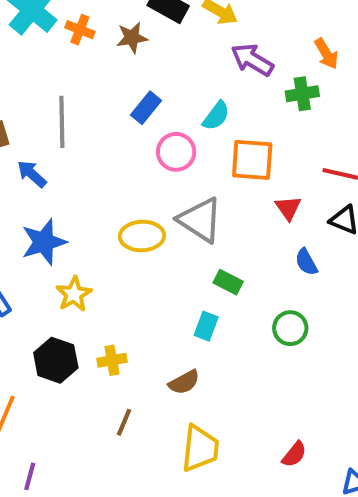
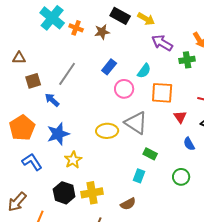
gray line: (62, 122) -> (67, 74), turned 35
yellow cross: (112, 360) -> (92, 193), size x1.5

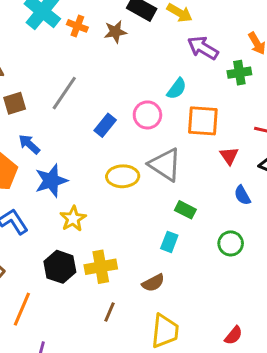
blue rectangle: (109, 67) -> (105, 125), moved
blue arrow: (52, 100) -> (29, 144), moved

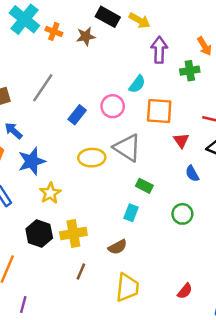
purple arrow: (203, 48) -> (159, 50), turned 60

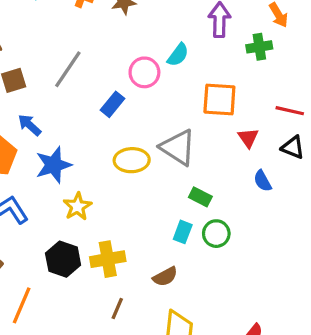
cyan semicircle: (137, 84) -> (178, 55), moved
pink circle: (113, 106) -> (144, 72), moved
green circle: (182, 214) -> (216, 234), moved

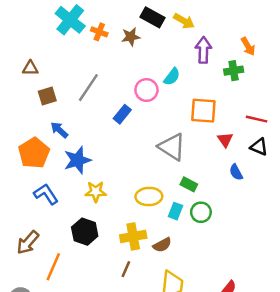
yellow ellipse: (132, 160) -> (149, 196), moved
yellow star: (77, 206) -> (96, 192), turned 30
yellow cross: (108, 259) -> (133, 236), moved

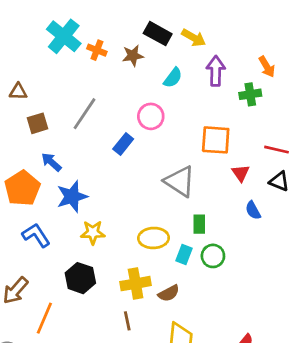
cyan semicircle: (172, 77) -> (173, 78), moved
green rectangle: (189, 184) -> (199, 224), turned 63
brown line: (126, 269) -> (127, 321), turned -35

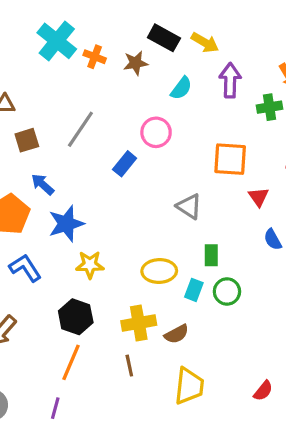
gray triangle: (180, 181) -> (189, 206), size x0.7
orange line: (44, 318) -> (71, 362), moved

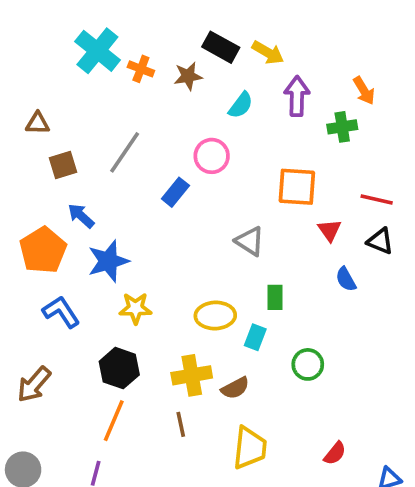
green circle: (227, 291) -> (308, 364), moved

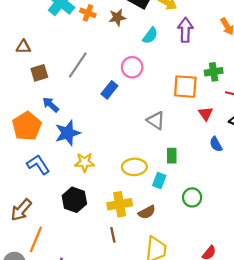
green cross: (342, 127) -> (214, 72), moved
orange line: (114, 421) -> (36, 239), moved

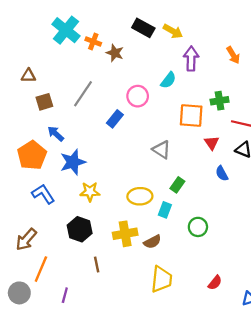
brown star: (117, 17) -> (115, 53), moved, turned 30
cyan semicircle: (150, 36) -> (168, 80), moved
green rectangle: (172, 156) -> (177, 185), turned 35
brown line: (113, 235) -> (97, 264), moved

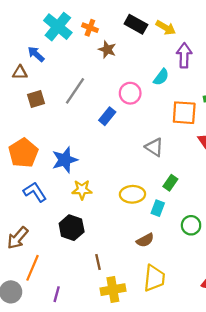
orange cross: (93, 42) -> (90, 28), moved
blue arrow: (56, 134) -> (36, 54), moved
yellow cross: (125, 234) -> (113, 290), moved
brown line: (97, 264) -> (98, 262), moved

